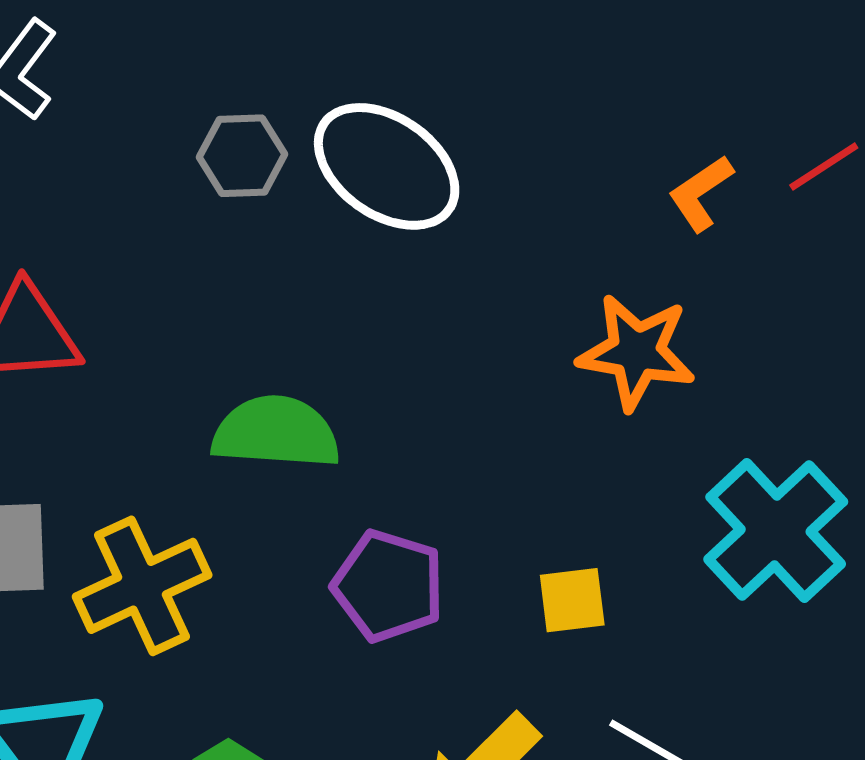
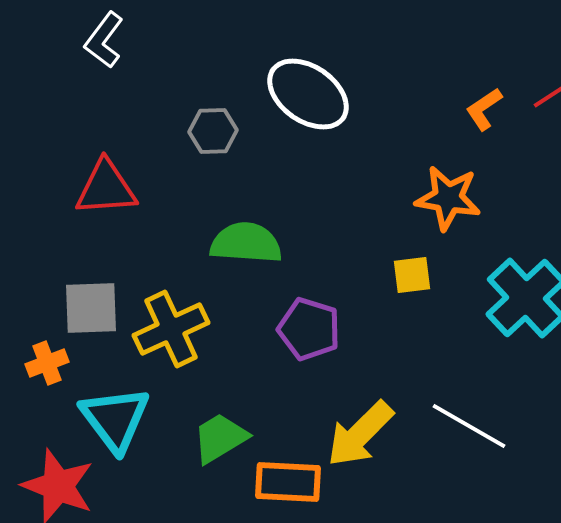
gray hexagon: (242, 156) -> (213, 131), moved
yellow square: (572, 600) -> (412, 275), moved

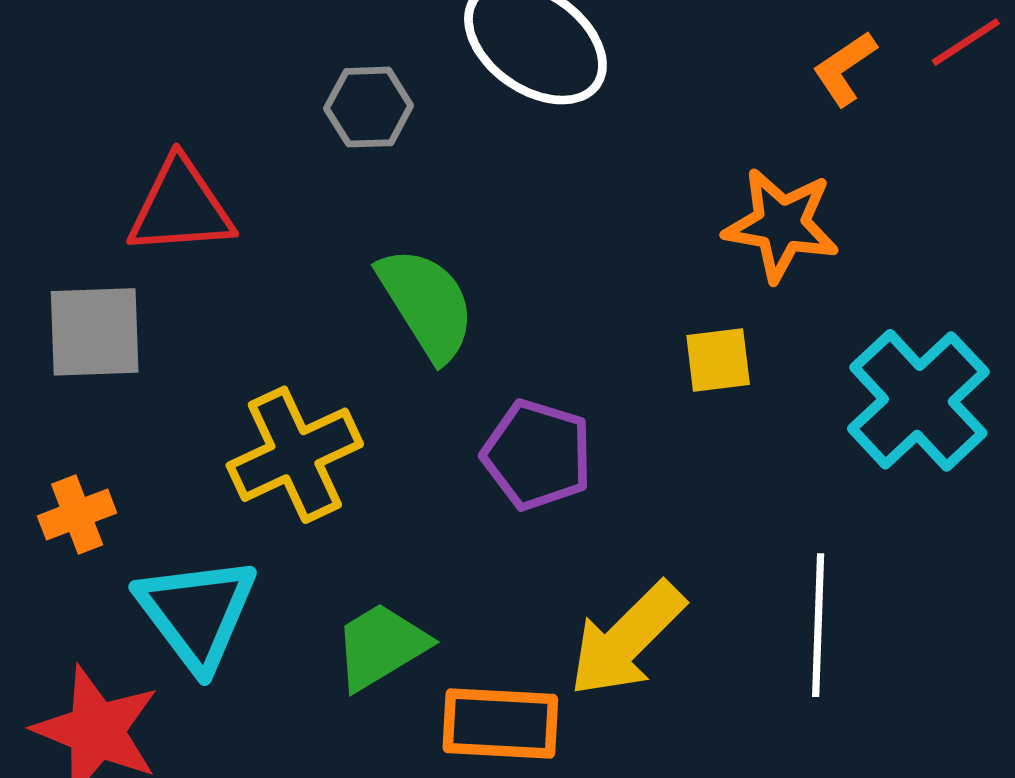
green semicircle: (246, 243) -> (427, 304), turned 54
gray square: (91, 308) -> (95, 332), moved
white line: (469, 426) -> (818, 625), turned 62

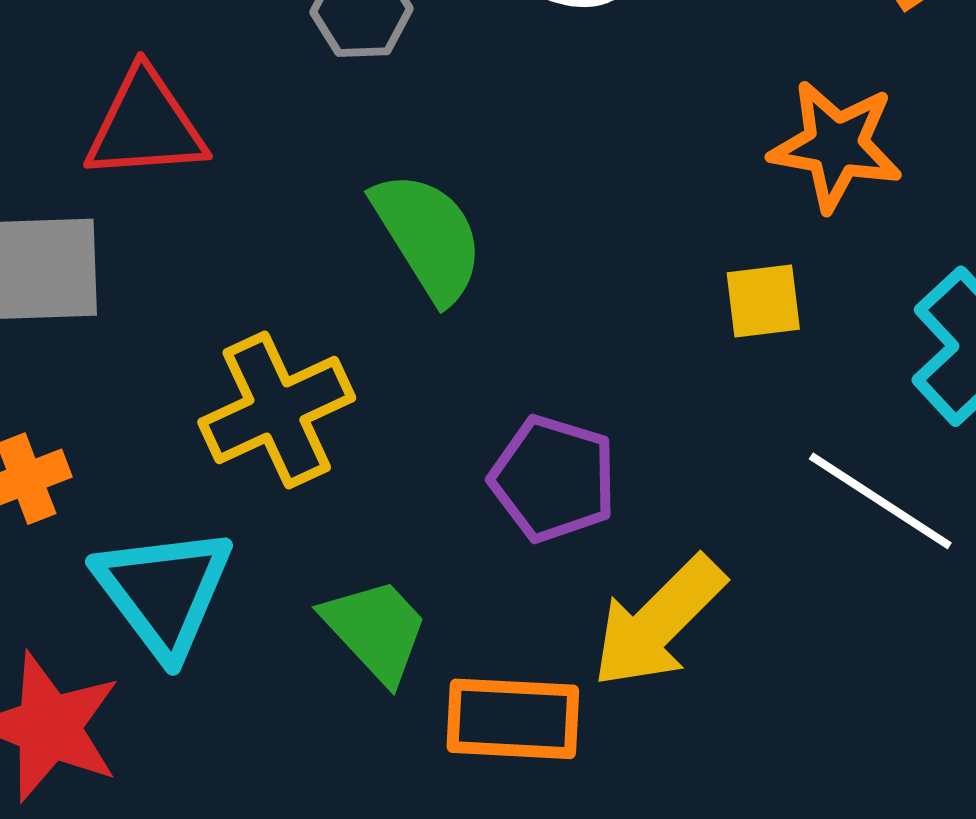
purple pentagon: (537, 455) -> (553, 479), moved
white line: (818, 625) -> (880, 501), moved, turned -59
green trapezoid: (381, 646) -> (376, 630), turned 78

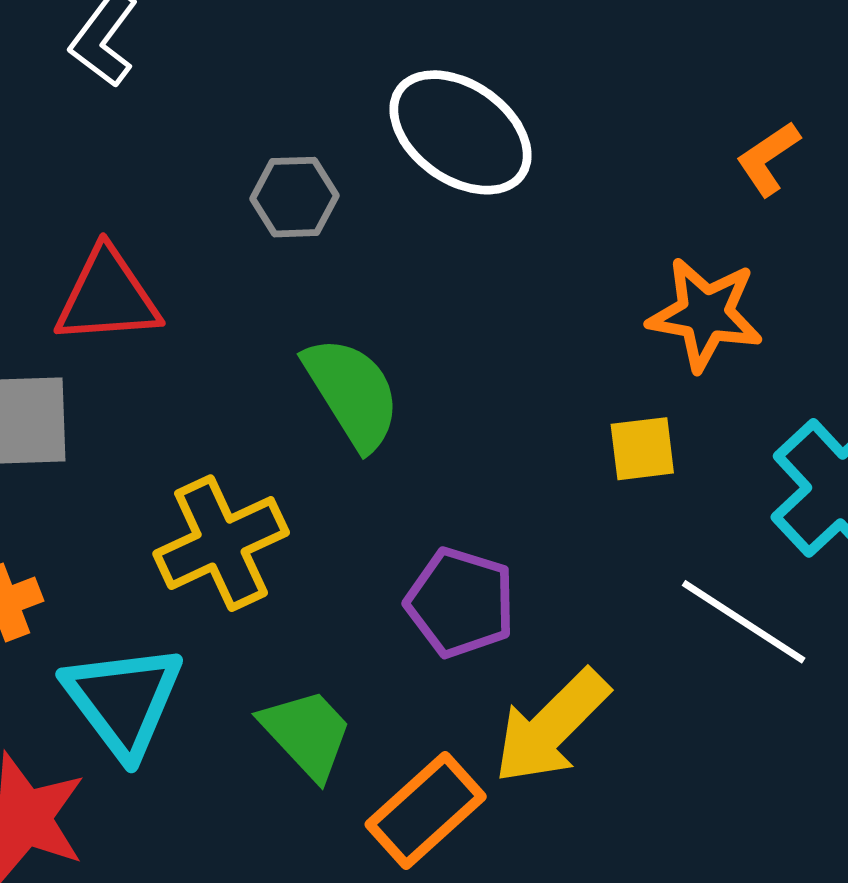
orange rectangle: (513, 719) -> (426, 810), turned -45

